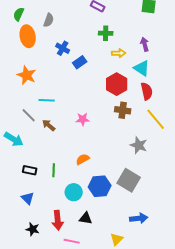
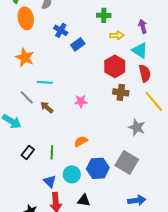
black rectangle: (30, 170) -> (28, 152), turned -64
blue triangle: (28, 198) -> (50, 181), moved

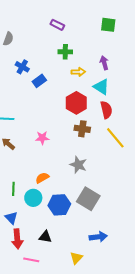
gray star: (137, 127) -> (78, 165), moved
cyan circle: (72, 174) -> (33, 198), moved

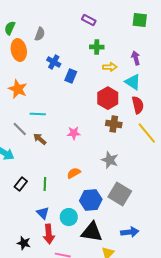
blue rectangle: (39, 81) -> (71, 76), turned -32
cyan circle: (33, 198) -> (69, 217), moved
black triangle: (45, 237) -> (92, 232), moved, size x1.6

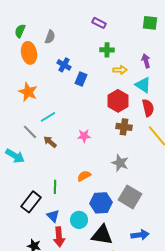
cyan line: (38, 114) -> (48, 117), turned -35
black rectangle: (21, 184) -> (31, 202), moved, size x1.5

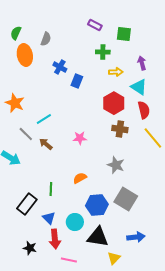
green square: (150, 23) -> (124, 34), moved
orange star: (28, 92) -> (15, 103), moved

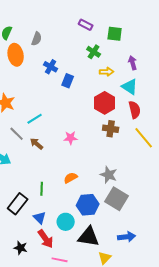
green cross: (103, 52) -> (94, 52), turned 32
gray star: (116, 165) -> (109, 175), moved
red arrow: (55, 239) -> (46, 239), turned -30

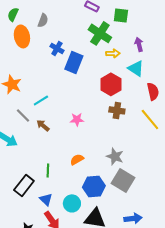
green cross: (94, 52) -> (100, 33), size x1.6
blue rectangle: (68, 81) -> (74, 62), size x1.5
red semicircle: (135, 110) -> (153, 91), moved

